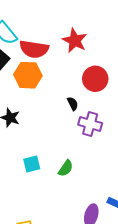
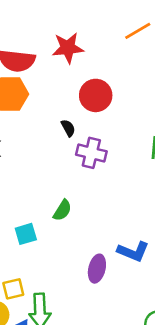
red star: (75, 41) -> (68, 48), turned -30
cyan square: (32, 164) -> (26, 234), moved

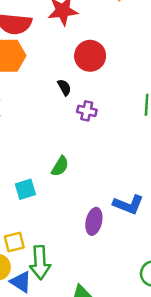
purple cross: (91, 153) -> (87, 111), size x0.7

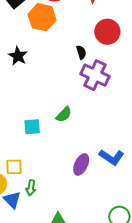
purple cross: (87, 111) -> (95, 75), size x1.8
green arrow: (40, 263) -> (31, 188), size x0.6

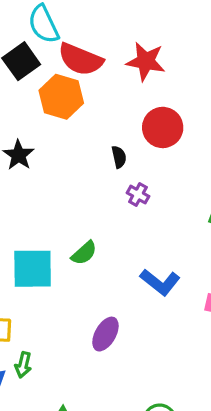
purple cross: (95, 75) -> (138, 195), size x0.5
cyan square: (32, 127) -> (33, 269), size x1.6
blue L-shape: (112, 157) -> (160, 282), moved

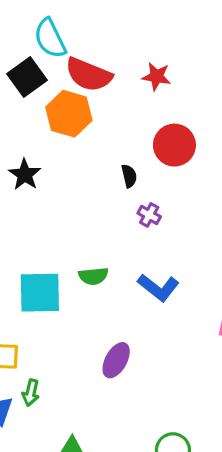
red star: (146, 61) -> (156, 76), size x0.7
green semicircle: (84, 253) -> (93, 276), turned 36
blue L-shape: (160, 282) -> (158, 287), moved

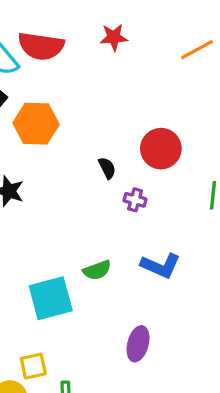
red semicircle: (89, 75) -> (41, 46), moved
red star: (156, 76) -> (114, 37), moved
red circle: (174, 145) -> (161, 149), moved

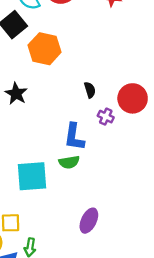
red circle: (161, 149) -> (133, 98), moved
blue L-shape: (161, 266) -> (74, 137), moved, turned 64

